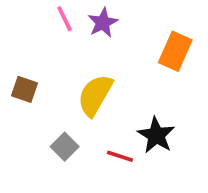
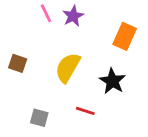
black star: (156, 135) -> (112, 81), moved
gray square: (65, 147) -> (39, 118), moved, turned -30

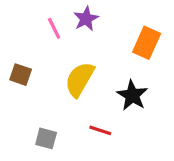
pink line: (46, 13) -> (54, 28), moved

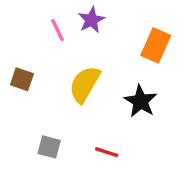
red line: (100, 130) -> (107, 152), moved

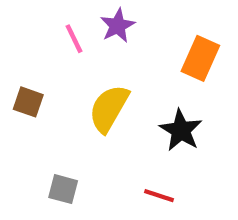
red line: (107, 152) -> (159, 196), moved

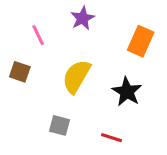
pink line: (74, 39) -> (38, 35), moved
gray square: (63, 189) -> (60, 125), moved

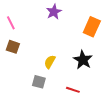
pink line: (38, 35) -> (11, 23), moved
yellow semicircle: (76, 76) -> (50, 62), moved, size x0.6

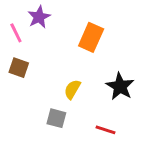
purple star: (54, 12) -> (39, 17), moved
orange rectangle: (92, 27) -> (91, 37), moved

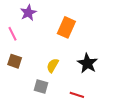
pink line: (16, 33) -> (13, 34), moved
brown square: (19, 68) -> (15, 61), moved

